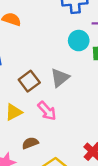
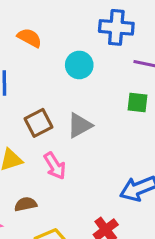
cyan circle: (79, 41) -> (79, 65), moved

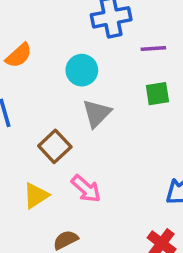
orange semicircle: (30, 38) -> (19, 55), turned 125
gray triangle: (80, 125) -> (97, 113), moved

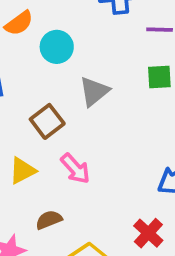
cyan circle: (82, 70) -> (57, 47), moved

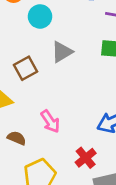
pink arrow: (75, 169) -> (50, 121), moved
brown semicircle: (49, 220) -> (17, 138), turned 36

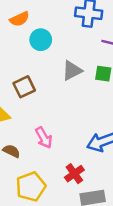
gray triangle: (62, 52) -> (72, 71), moved

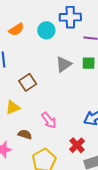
cyan circle: (41, 40) -> (46, 30), moved

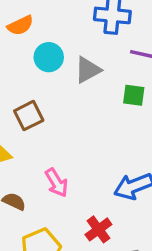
cyan circle: (46, 30) -> (49, 57), moved
gray triangle: (64, 64) -> (88, 70), moved

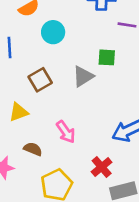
gray triangle: (88, 70) -> (83, 76), moved
green square: (134, 95) -> (107, 57), moved

